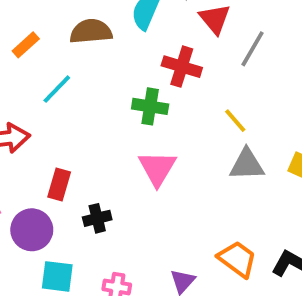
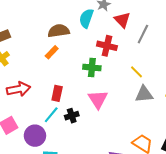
orange rectangle: (26, 45) -> (52, 52), moved
cyan line: (57, 89) -> (51, 115), moved
red rectangle: (59, 184) -> (57, 93), moved
black cross: (97, 218) -> (72, 116), moved

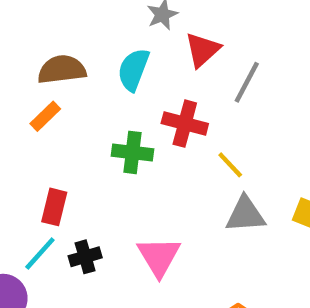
cyan semicircle: (86, 18) -> (133, 70), moved
red triangle: (122, 20) -> (202, 50), turned 30
red cross: (107, 46) -> (185, 124), moved
pink triangle: (98, 99) -> (159, 257), moved

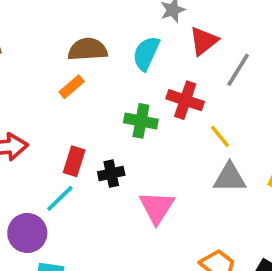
black cross: (85, 257) -> (111, 174), moved

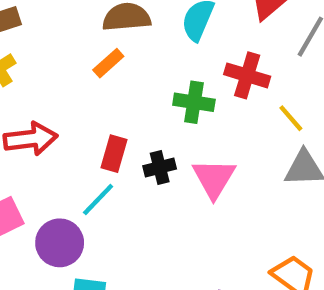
pink triangle: (157, 207) -> (214, 178), moved

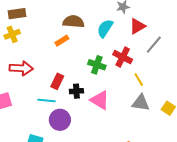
pink triangle: (214, 178) -> (100, 100), turned -40
cyan line: (98, 200) -> (47, 101), turned 42
purple circle: (60, 243) -> (60, 120), moved

